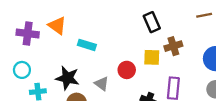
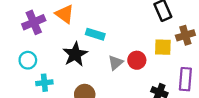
purple cross: (28, 34) -> (34, 22), turned -30
black star: (67, 78) -> (75, 54), moved, turned 30
gray triangle: (102, 84) -> (115, 63), moved, turned 42

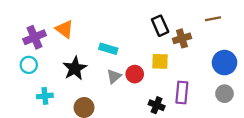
cyan rectangle: (95, 34) -> (108, 49), moved
brown cross: (185, 35) -> (182, 38), moved
cyan circle: (28, 60) -> (29, 65), moved

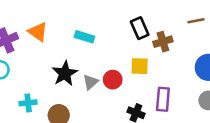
cyan rectangle: (108, 49) -> (84, 37), moved
black star: (75, 68) -> (65, 73), moved
cyan cross: (45, 96) -> (28, 103), moved

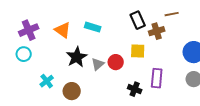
brown line: (196, 21) -> (172, 14), moved
orange triangle: (38, 32) -> (63, 30), moved
cyan cross: (28, 103) -> (47, 81), turned -32

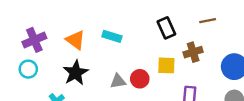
brown cross: (157, 31) -> (193, 52), moved
black star: (77, 57) -> (76, 73), moved
gray triangle: (98, 64) -> (118, 81), turned 32

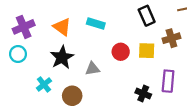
red circle: (140, 79) -> (121, 52), moved
gray triangle: (118, 81) -> (92, 69), moved

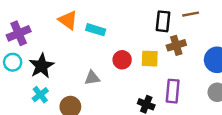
black rectangle: (147, 16) -> (163, 21), moved, turned 30
orange triangle: (62, 27) -> (68, 20), moved
black star: (62, 57) -> (41, 66), moved

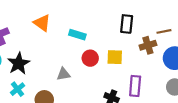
brown line: (191, 14) -> (164, 31), moved
cyan rectangle: (96, 30) -> (77, 35), moved
brown cross: (176, 45) -> (148, 45), moved

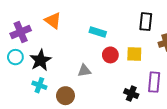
orange triangle: (42, 23) -> (53, 21), moved
cyan cross: (18, 89) -> (39, 85), turned -32

